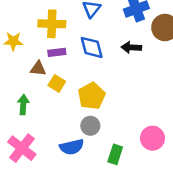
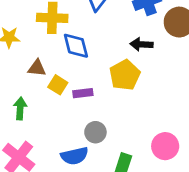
blue diamond: (92, 47) -> (76, 46), moved
purple rectangle: (57, 52) -> (83, 93), moved
yellow pentagon: (92, 96) -> (125, 75), moved

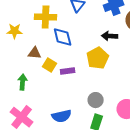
gray circle: (95, 132) -> (96, 100), moved

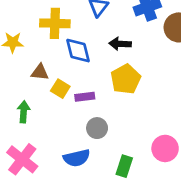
black arrow: (110, 36) -> (120, 44), moved
gray circle: (96, 100) -> (97, 128), moved

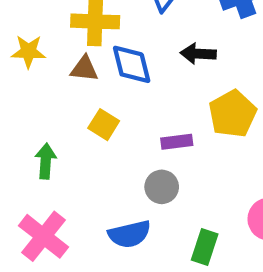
brown triangle: (40, 72) -> (84, 69), moved
yellow pentagon: (126, 79) -> (233, 114), moved
purple rectangle: (85, 97) -> (177, 142), moved

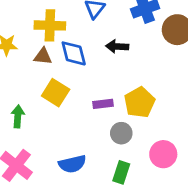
yellow pentagon: (233, 114) -> (139, 102), moved
yellow square: (104, 125) -> (56, 93), size x1.4
gray circle: (162, 187) -> (121, 133), moved

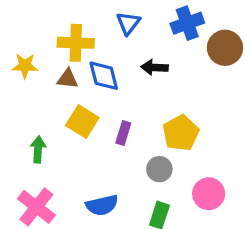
purple rectangle: (103, 104) -> (123, 133), moved, turned -66

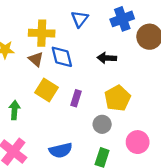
black arrow: (154, 67) -> (107, 58), moved
brown triangle: (68, 79) -> (36, 59), turned 35

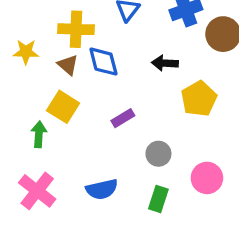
yellow square: (46, 90) -> (63, 107), moved
purple rectangle: (76, 98) -> (123, 118), turned 42
yellow pentagon: (117, 98) -> (199, 99), moved

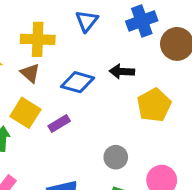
blue diamond: (103, 62) -> (77, 82), moved, turned -60
purple rectangle: (123, 118) -> (59, 124), moved

